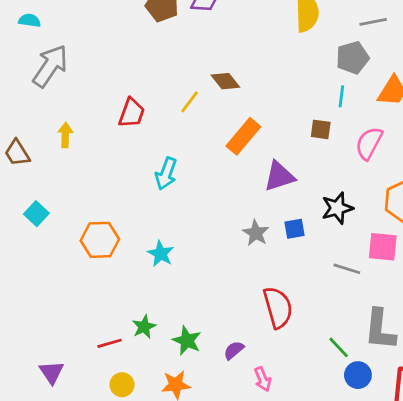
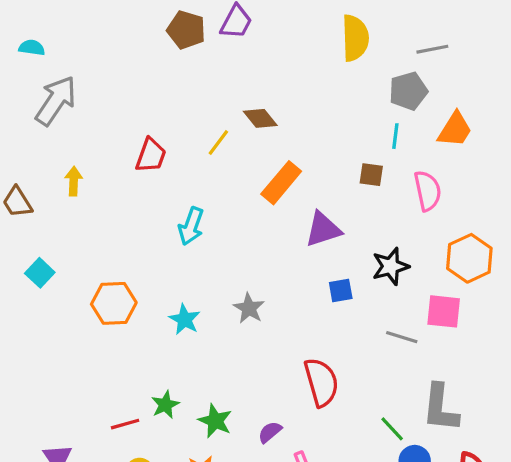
pink semicircle: (369, 143) -> (428, 191), turned 140
gray star: (256, 233) -> (249, 308), moved

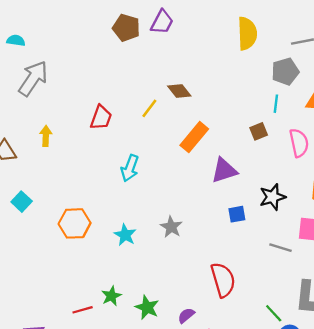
brown square: (371, 175) -> (259, 131), turned -30

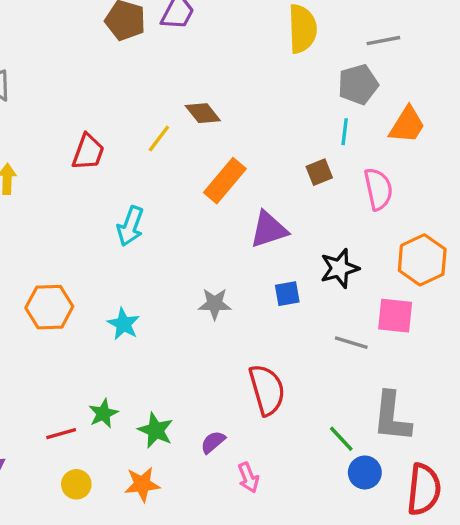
gray star: (171, 227) -> (215, 304), moved, turned -30

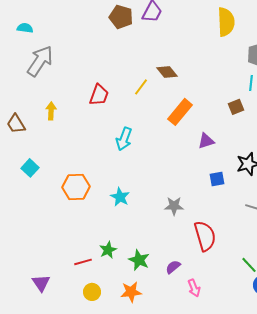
purple triangle: (269, 230) -> (206, 141), size x0.7
gray star: (215, 304) -> (174, 206), moved

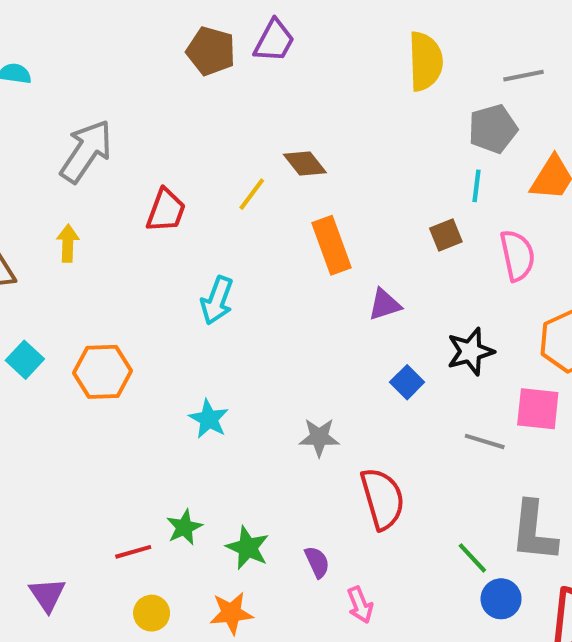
gray arrow: (40, 61) -> (86, 151), moved
orange rectangle: (180, 112) -> (331, 245), turned -60
blue square: (217, 179) -> (407, 382), turned -35
orange hexagon: (76, 187) -> (103, 372), moved
purple semicircle: (173, 267) -> (317, 562), turned 105

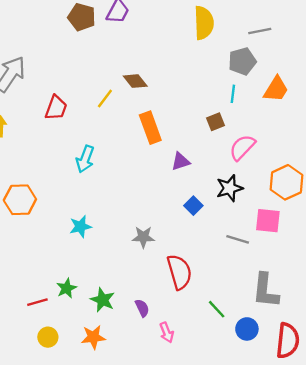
pink semicircle: (517, 255) -> (242, 147), moved, turned -124
cyan star: (209, 419) -> (80, 227), turned 30
green line: (472, 558) -> (217, 309), moved

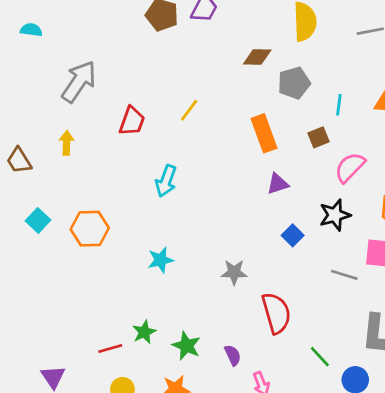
gray pentagon: (242, 61) -> (294, 83), moved
brown diamond: (135, 81) -> (257, 57), moved, turned -50
orange rectangle: (150, 128) -> (264, 133), moved

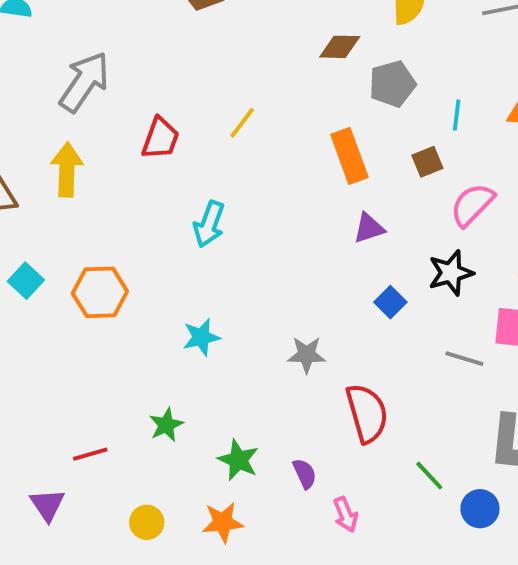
yellow arrow: (67, 143) -> (67, 170), size x1.5
green star: (144, 332) -> (166, 425), moved
red line: (110, 348) -> (90, 454), moved

